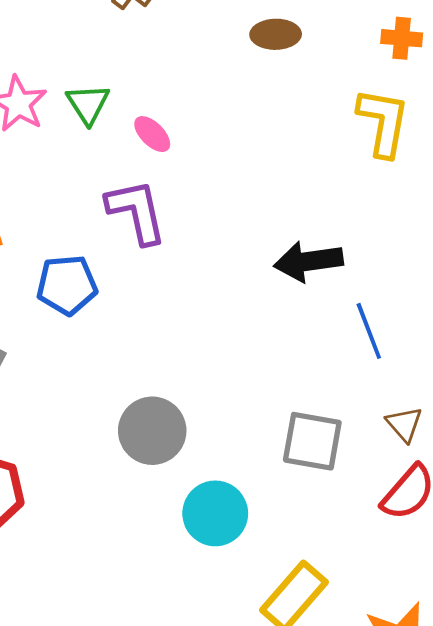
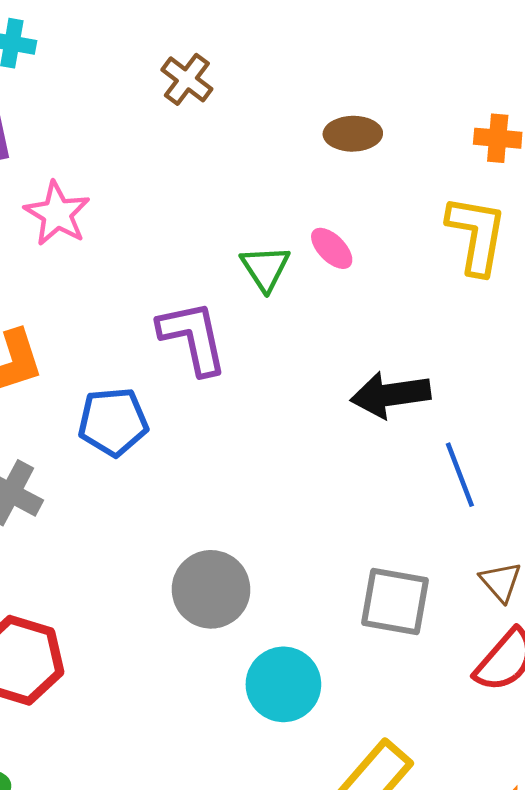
green triangle: (88, 104) -> (265, 268), moved
pink ellipse: (152, 134) -> (332, 248), moved

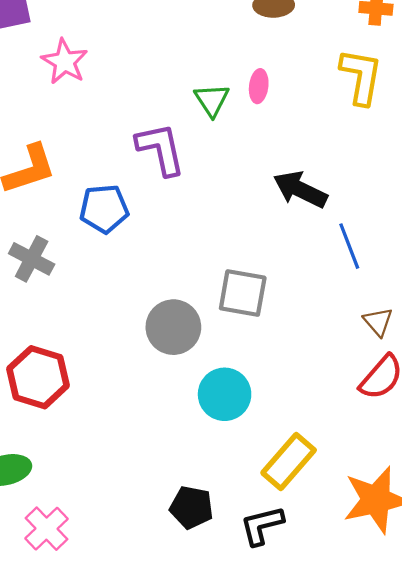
pink ellipse: (332, 248) -> (259, 86), turned 52
black arrow: (391, 395) -> (300, 190), turned 34
gray square: (395, 601) -> (243, 293), moved

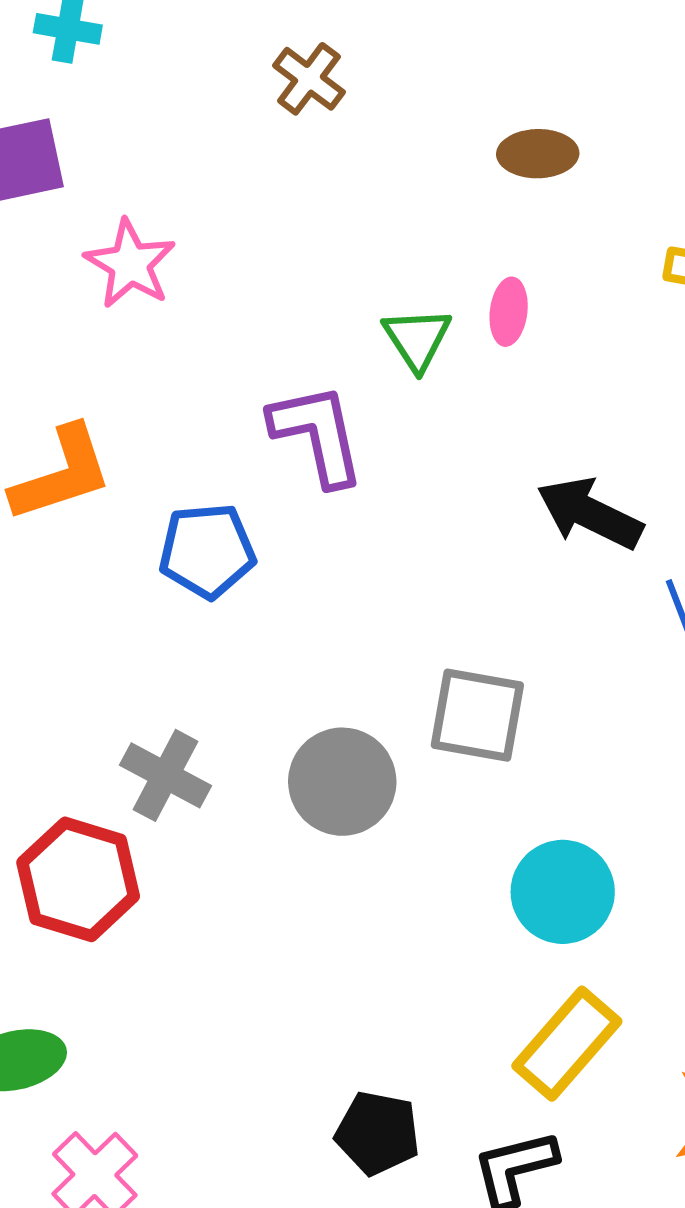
gray cross: (32, 259) -> (166, 775), moved
cyan circle: (225, 394) -> (563, 892), moved

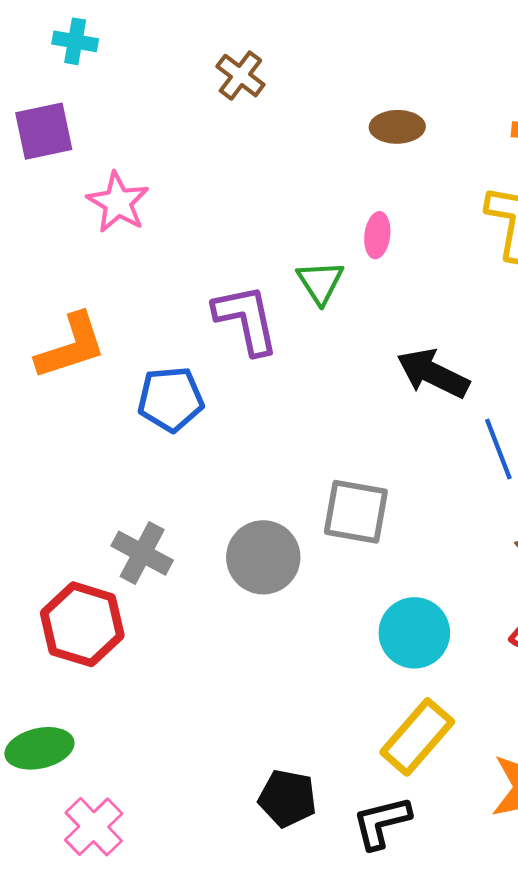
green triangle: (417, 339) -> (320, 282), moved

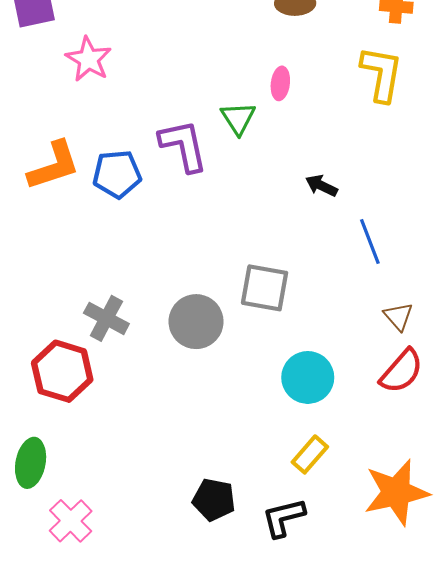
black arrow: (433, 373) -> (321, 186), size x0.6
blue pentagon: (171, 399) -> (117, 174), moved
yellow rectangle: (417, 737) -> (310, 454), size x0.7
green ellipse: (39, 748) -> (31, 463), turned -66

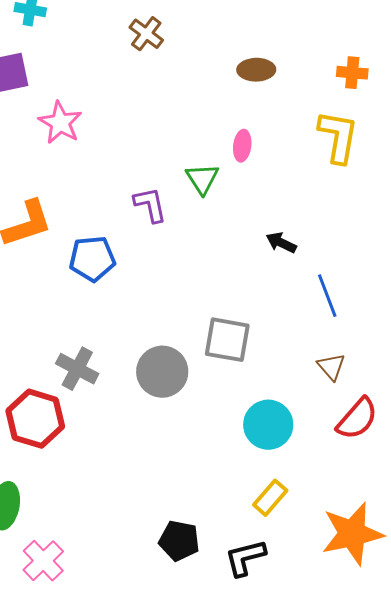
purple L-shape: (183, 146) -> (150, 205), size x0.7
blue pentagon: (117, 174) -> (92, 259), moved
brown triangle: (398, 316) -> (331, 367), moved

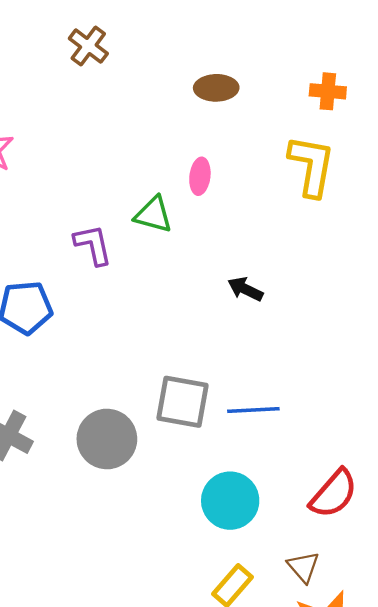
green triangle: (202, 179) -> (153, 215), turned -42
blue line: (327, 296) -> (253, 410), moved, turned -72
brown triangle: (331, 367) -> (303, 567), moved

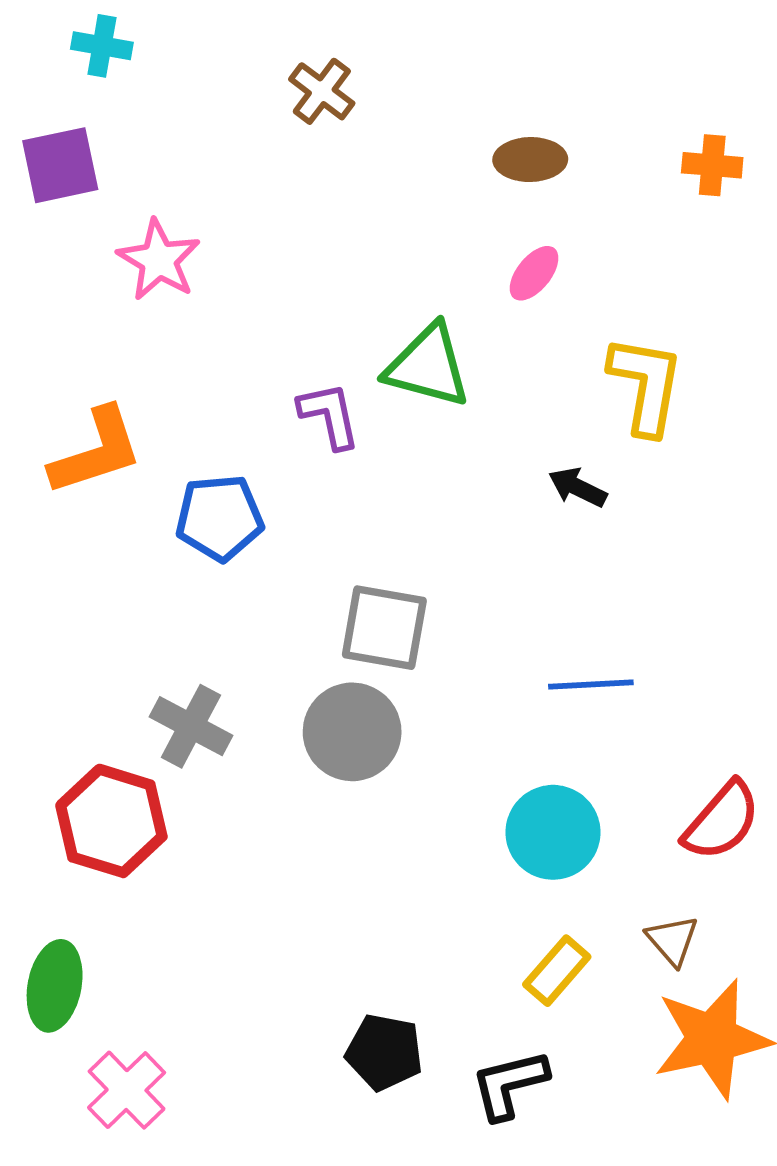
yellow L-shape: (312, 166) -> (646, 385), moved
pink ellipse: (200, 176) -> (534, 273), moved, turned 32
green triangle: (153, 215) -> (428, 366), size x1.4
gray square: (182, 402) -> (384, 628), moved

